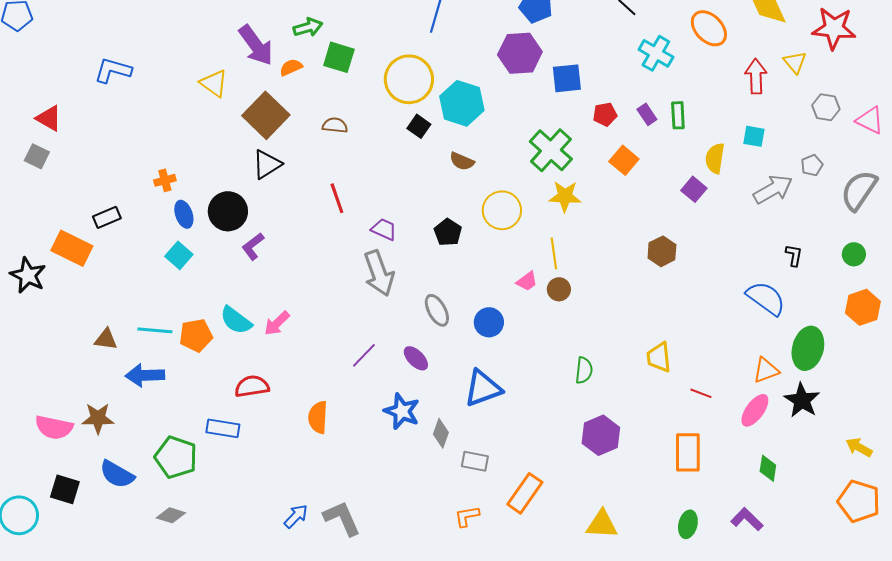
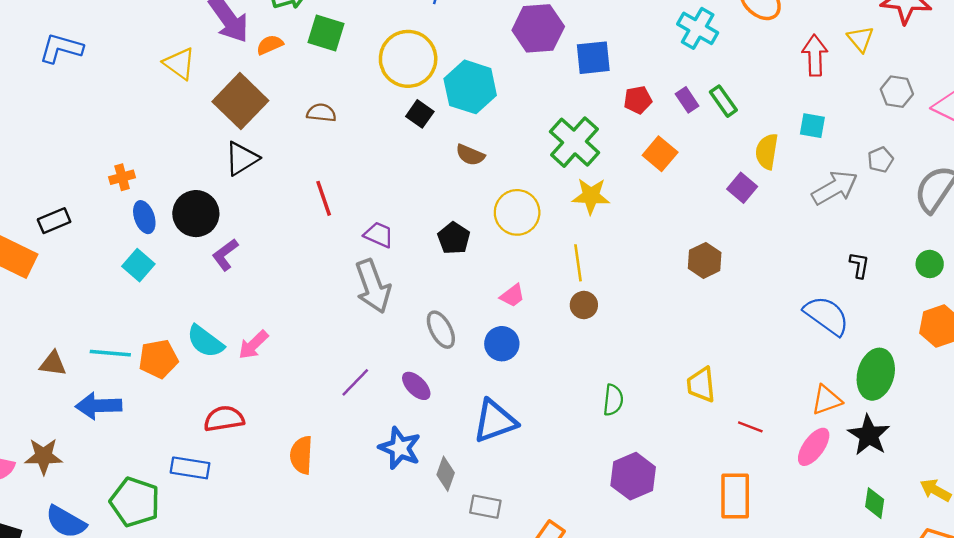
green rectangle: (678, 115) -> (723, 101), turned -32
pink trapezoid: (527, 281) -> (512, 296), moved
green diamond: (768, 468) -> (875, 503), moved

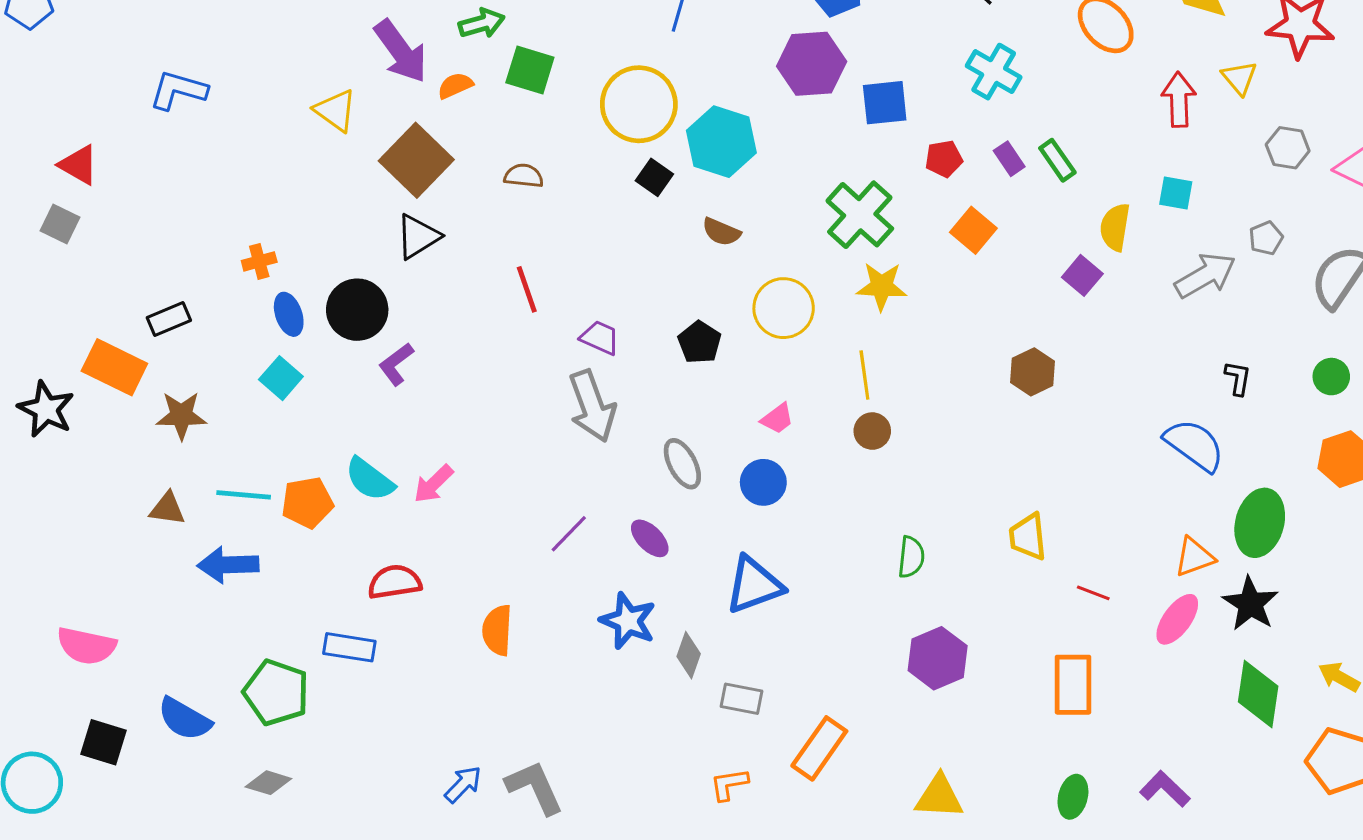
cyan cross: (698, 28) -> (994, 72), moved
brown star: (43, 456) -> (181, 415), moved
green diamond: (875, 503) -> (1258, 694), size x1.6

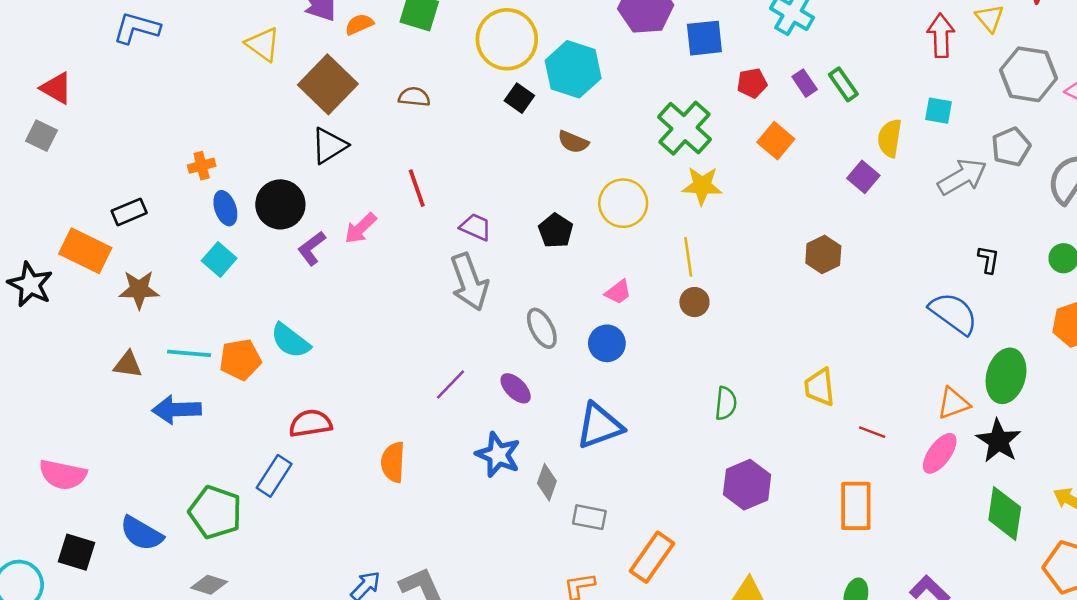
gray hexagon: (1288, 148) -> (1029, 74), size x1.6
gray pentagon: (1266, 238) -> (1011, 147), size x1.4
pink arrow: (433, 484) -> (360, 228), moved
blue rectangle: (349, 647) -> (274, 476), turned -66

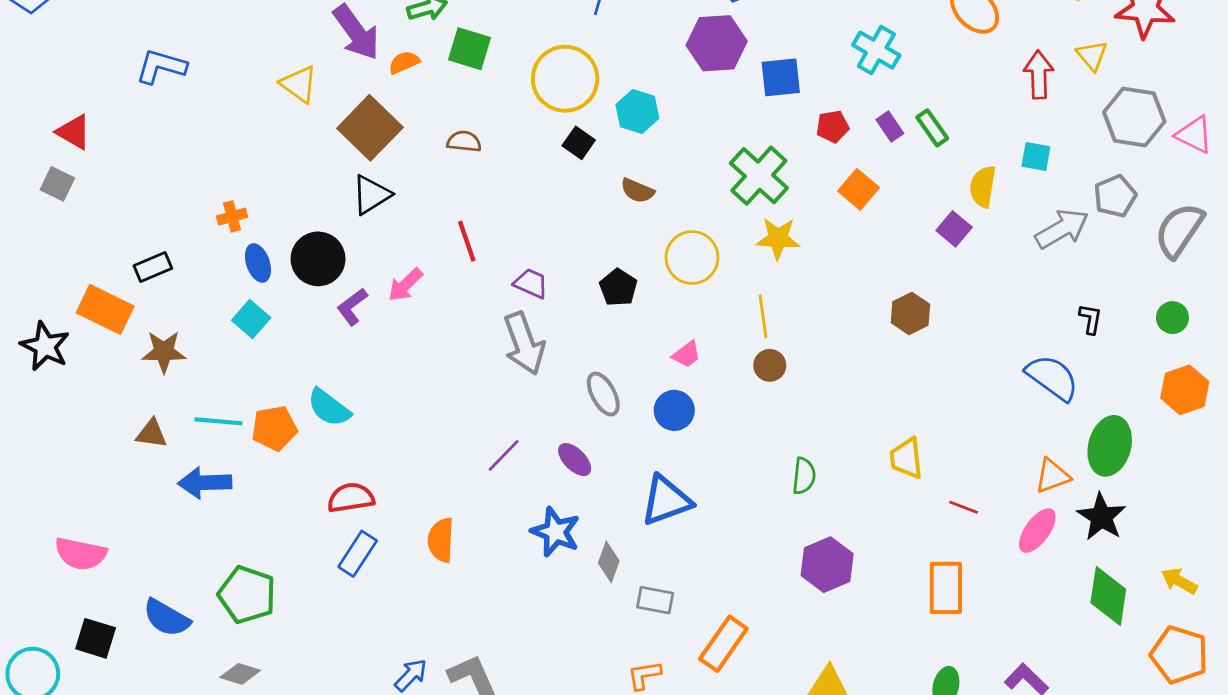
cyan hexagon: (573, 69) -> (637, 111), size x0.7
blue rectangle: (274, 476) -> (358, 554), moved

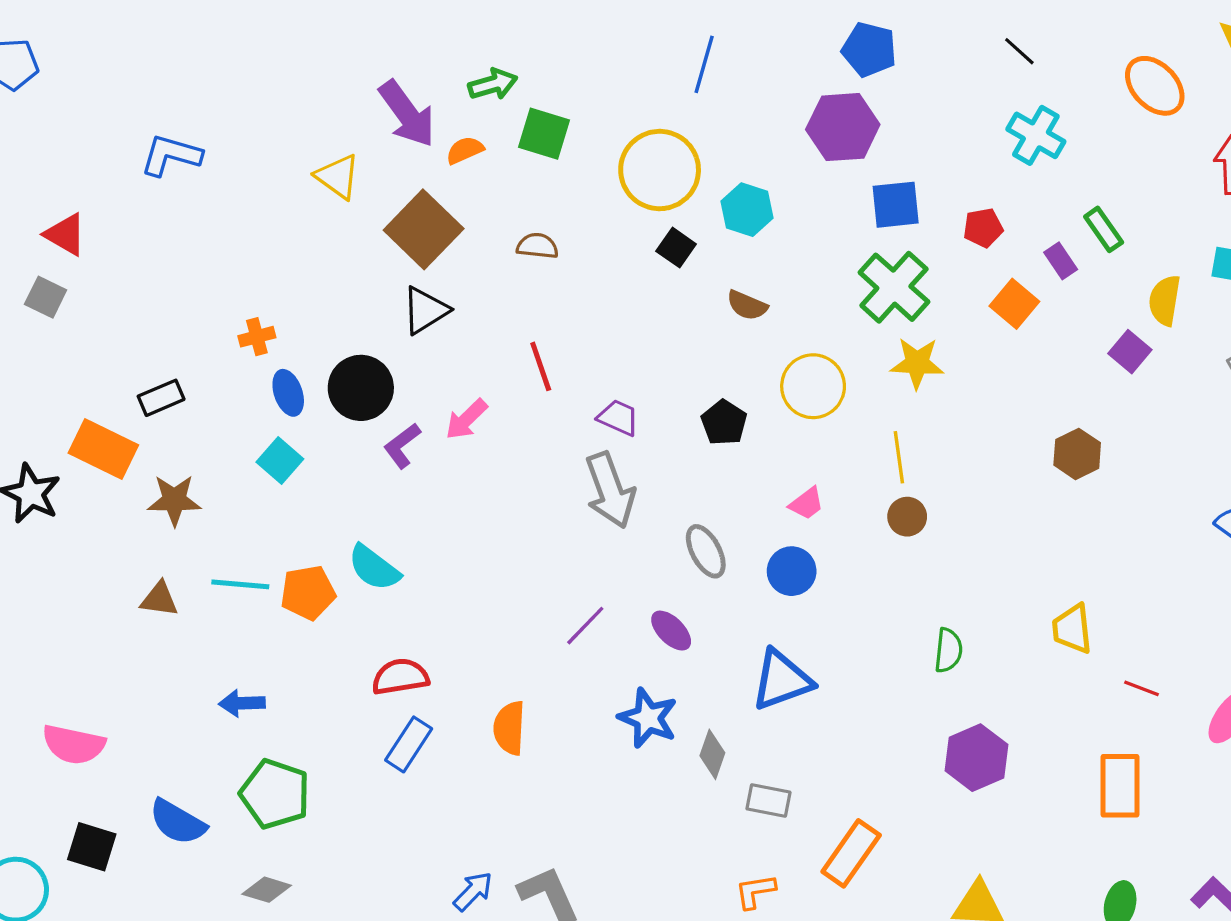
blue square: (781, 77) -> (896, 205), moved
purple rectangle: (890, 126) -> (1061, 261), moved
blue arrow: (205, 483) -> (242, 703), moved, size x0.7

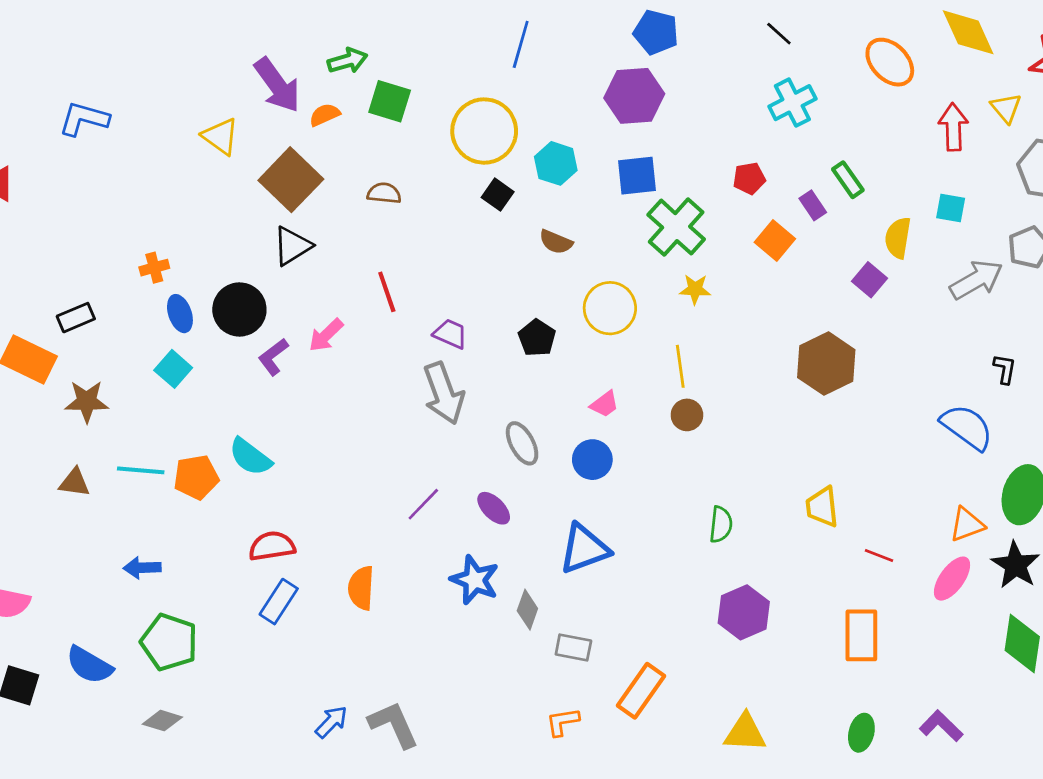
cyan cross: (1036, 135) -> (792, 103), turned 33
blue square: (896, 205) -> (637, 176), moved
yellow star: (917, 363) -> (695, 289), size x0.7
brown hexagon: (1077, 454) -> (826, 364), size x1.5

